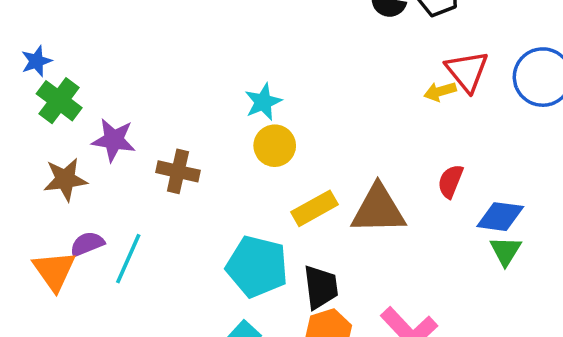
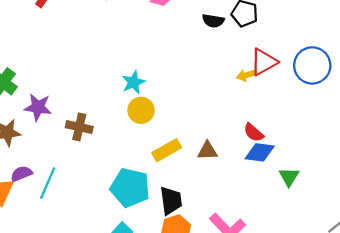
red triangle: (467, 71) -> (264, 62), turned 40
red semicircle: (450, 181) -> (254, 132), turned -70
brown triangle: (378, 210) -> (207, 151), size x0.6
blue diamond: (500, 217) -> (260, 152), moved

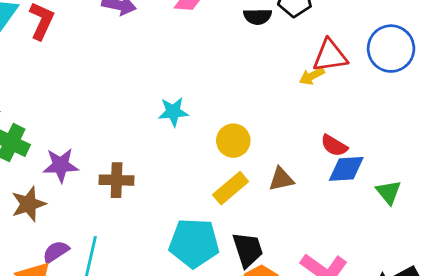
red triangle: (264, 62) -> (330, 56), turned 32
cyan star: (133, 82) -> (173, 112), turned 30
yellow circle: (141, 110) -> (233, 141), moved

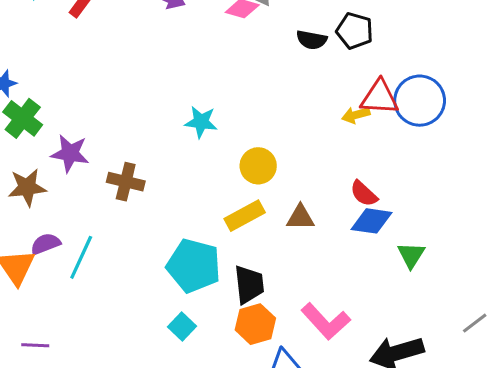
blue circle: (391, 49) -> (420, 101), moved

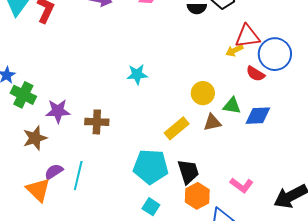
blue circle: (420, 101) -> (275, 54), moved
yellow circle: (258, 166) -> (203, 93), moved
red semicircle: (364, 194) -> (255, 74), moved
green triangle: (411, 255) -> (232, 106), moved, turned -42
pink L-shape: (326, 321) -> (242, 185), size x0.7

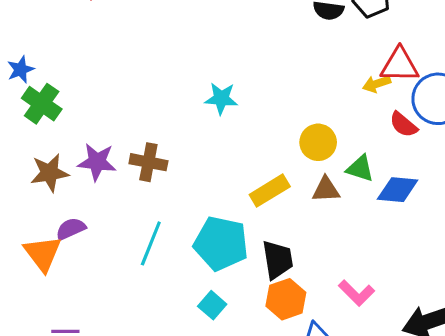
purple star: (58, 111) -> (97, 162), moved
cyan line: (78, 176) -> (151, 243), moved

